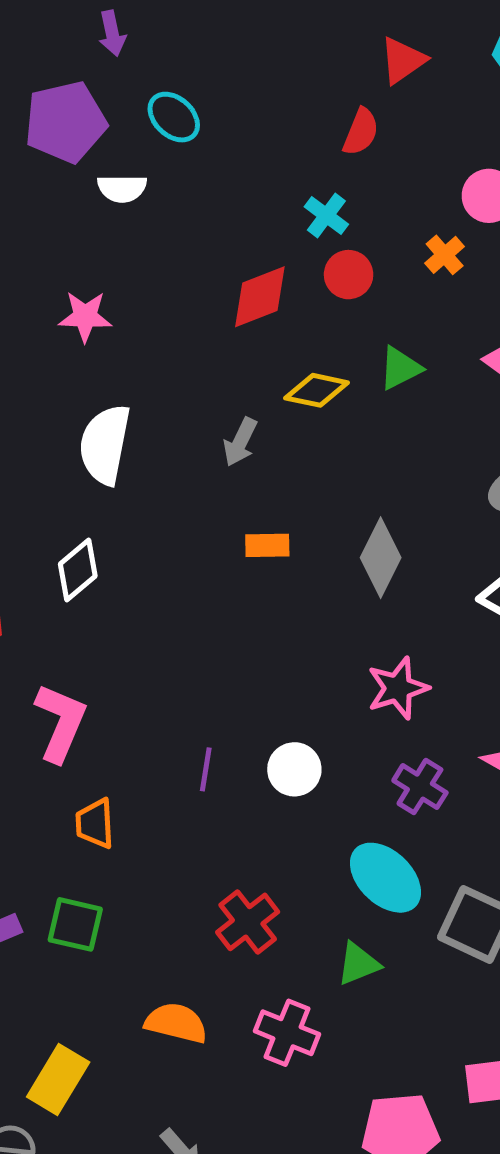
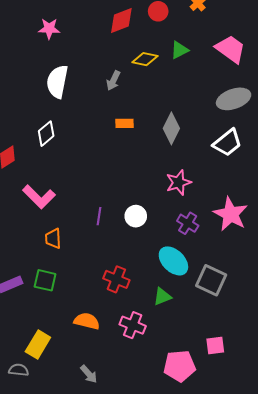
pink L-shape: (61, 723) -> (39, 197), turned 112
red cross: (248, 922) -> (116, 279), turned -30

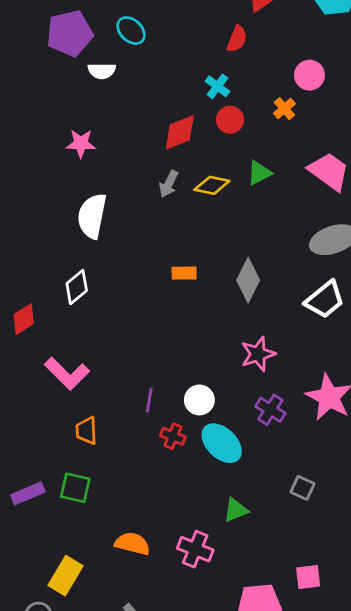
gray arrow: (113, 81) -> (169, 184), moved
cyan ellipse: (173, 261) -> (222, 443), moved
red cross: (116, 279) -> (173, 436), moved, size x0.7
gray square: (211, 280) -> (303, 488), size x0.6

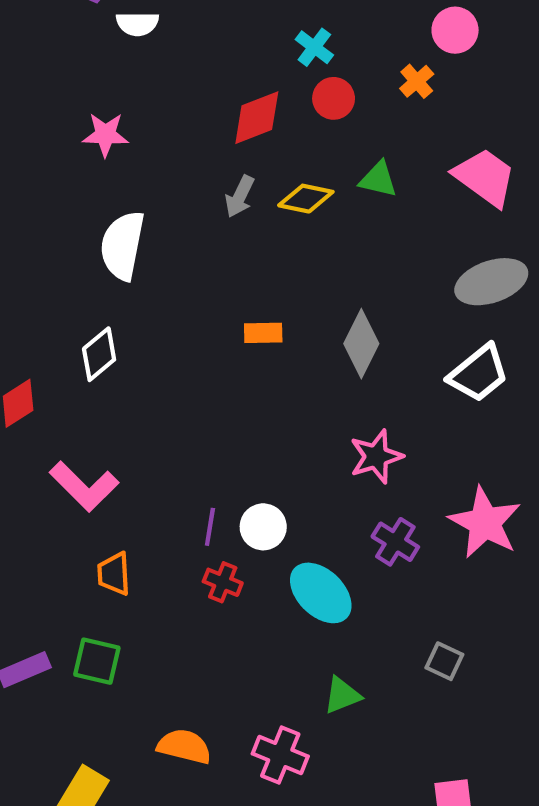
green triangle: (259, 173) -> (378, 179), turned 40
white circle: (199, 400) -> (263, 527), moved
red cross: (173, 436) -> (223, 582), moved

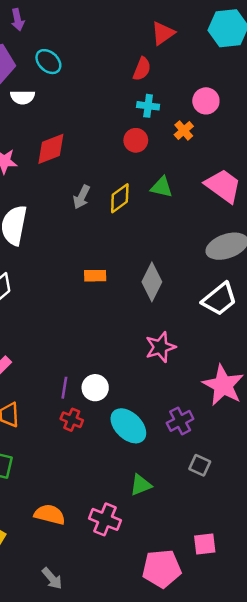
cyan cross: (314, 47) -> (148, 106), moved, turned -30
red diamond: (257, 118) -> (51, 149), moved
yellow diamond: (306, 199) -> (120, 198), turned -48
purple cross: (395, 542) -> (180, 421), moved, turned 30

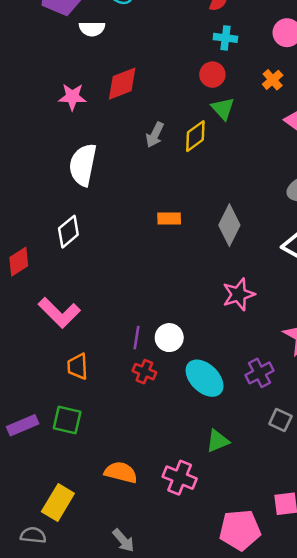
orange cross: (184, 130) -> (273, 80), moved
green triangle: (162, 187) -> (223, 109), moved, turned 35

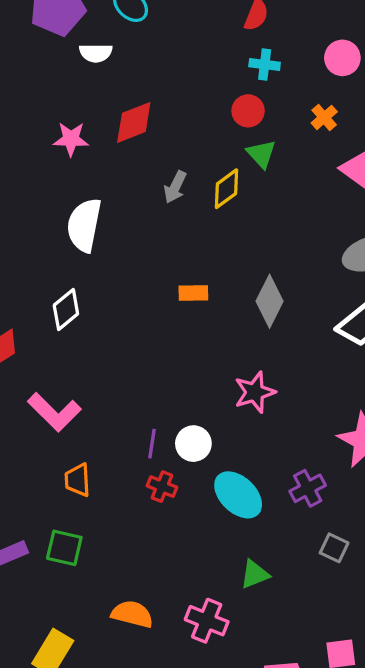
pink star: (239, 294) -> (255, 392), moved

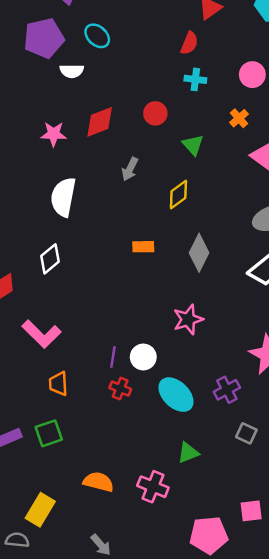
red circle: (248, 111) -> (155, 113), moved
yellow diamond: (227, 189) -> (178, 195), moved
green square: (64, 548) -> (49, 433), turned -32

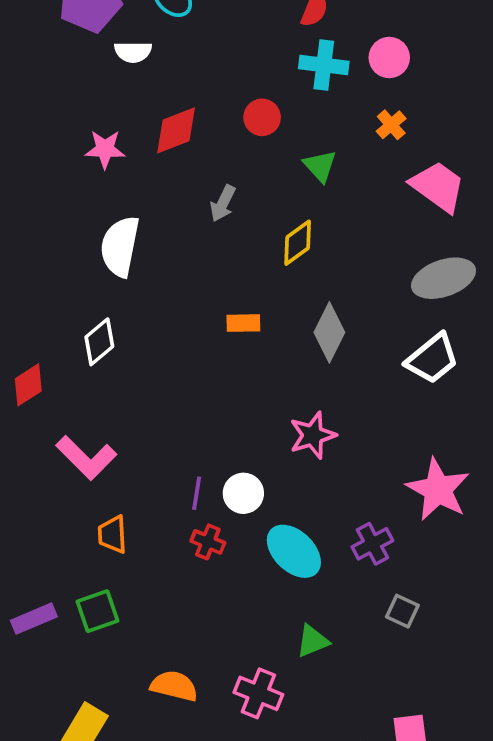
pink circle: (252, 75) -> (389, 58), moved
cyan cross: (195, 79) -> (324, 65), size x1.4

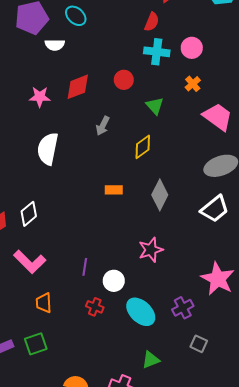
white diamond: (99, 342) -> (29, 214), moved
purple line: (197, 493) -> (85, 267), moved

